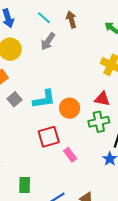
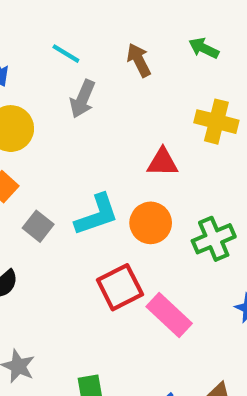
brown arrow: (71, 20) -> (139, 60), moved
red triangle: (102, 99) -> (162, 162), moved
pink rectangle: (70, 155) -> (169, 315), size x1.5

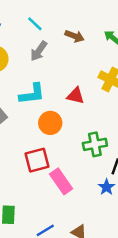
brown arrow: (139, 60) -> (75, 36), turned 126
cyan L-shape: (97, 215) -> (32, 94), moved
orange circle: (151, 223) -> (50, 123), moved

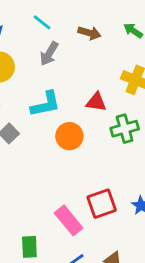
green cross: (95, 144) -> (125, 129), moved
red square: (37, 160) -> (102, 204), moved
pink rectangle: (61, 181) -> (69, 220), moved

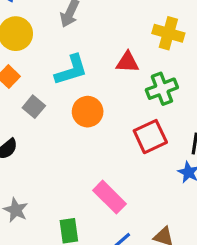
orange circle: (69, 136) -> (88, 112), moved
red square: (102, 204) -> (150, 137), moved

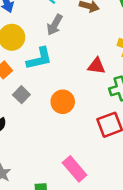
cyan L-shape: (71, 70) -> (39, 59), moved

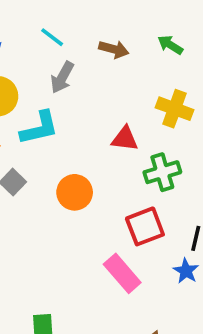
pink rectangle: (75, 169) -> (122, 273), moved

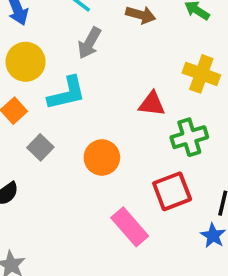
pink rectangle: (122, 273) -> (130, 227), moved

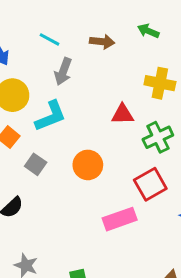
pink rectangle: (130, 227) -> (120, 219), turned -60

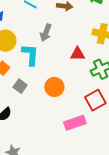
gray arrow: (63, 71) -> (46, 33), moved
cyan L-shape: (51, 116) -> (30, 55), turned -65

